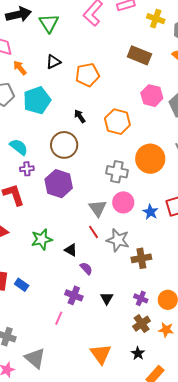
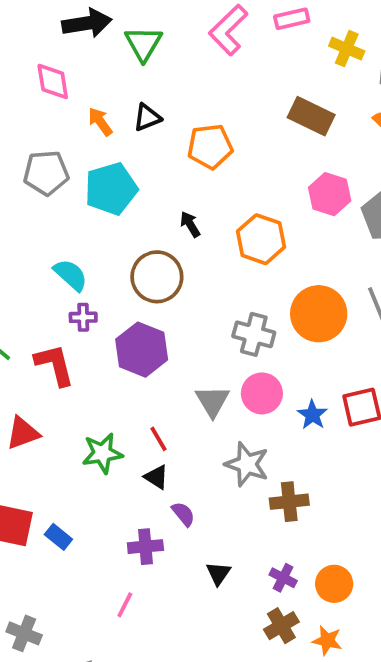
orange arrow: (20, 68) -> (100, 122), moved
red line: (94, 232) -> (158, 439), moved
purple cross: (74, 295) -> (145, 547), moved, turned -30

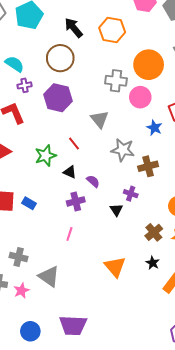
black arrow: (190, 224) -> (74, 28), size x1.5
pink circle: (262, 393) -> (140, 97), moved
blue star: (312, 415) -> (154, 128), moved
black triangle: (156, 477) -> (70, 172), moved
purple cross: (283, 578) -> (131, 194), moved

